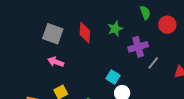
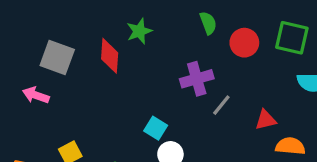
green star: (115, 29) -> (139, 31), moved
pink arrow: (56, 62) -> (36, 95), moved

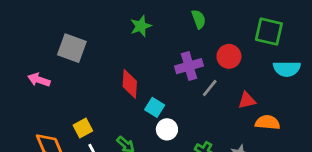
red circle: (244, 43) -> (229, 56), moved
red diamond: (110, 56) -> (130, 84), moved
pink arrow: (36, 95) -> (39, 80), moved

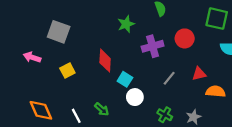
green star: (141, 26) -> (126, 24), moved
gray line: (210, 88) -> (169, 78), moved
yellow square: (83, 128) -> (67, 71), moved

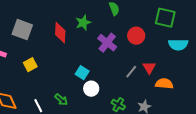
purple cross: (153, 46) -> (107, 43), turned -36
red diamond: (105, 61) -> (60, 33), moved
red triangle: (199, 74) -> (149, 68), turned -48
gray line: (169, 78) -> (131, 72), moved

